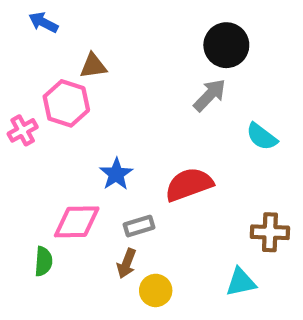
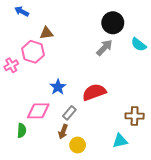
cyan semicircle: (262, 137) -> (139, 45), moved
gray rectangle: (139, 226) -> (69, 113), turned -32

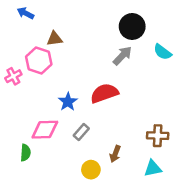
red semicircle: (94, 92) -> (104, 93), moved
brown arrow: (63, 132) -> (115, 154), moved
cyan triangle: (120, 141) -> (153, 168), moved

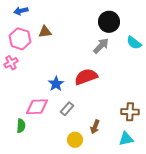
blue arrow: (25, 13) -> (21, 11), turned -40
pink hexagon: (39, 60) -> (20, 39), moved

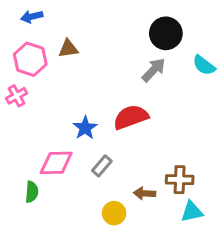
brown cross: (130, 112) -> (180, 180), moved
brown arrow: (95, 127) -> (145, 193), turned 72

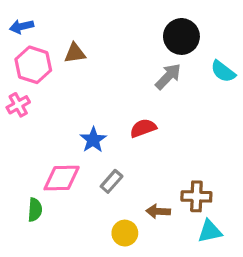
blue arrow: (32, 17) -> (22, 26), moved
red semicircle: (131, 117) -> (143, 128), size x0.7

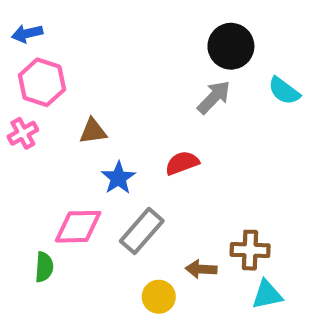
brown triangle: (75, 53) -> (93, 131), moved
gray rectangle: (112, 181) -> (142, 231), size x1.5

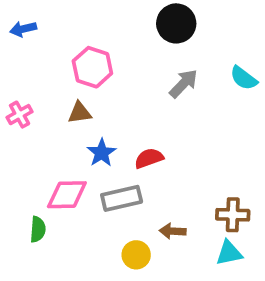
black circle: (231, 46) -> (176, 23), moved
pink hexagon: (42, 82) -> (92, 67), moved
red semicircle: (182, 163) -> (149, 158), moved
gray rectangle: (142, 231) -> (122, 198), turned 36
brown cross: (250, 250) -> (233, 215), moved

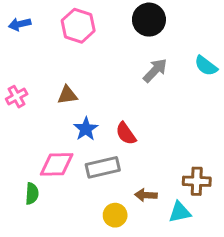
pink hexagon: (92, 67) -> (78, 26), moved
red semicircle: (149, 158) -> (126, 134), turned -105
cyan triangle: (229, 253) -> (180, 212), moved

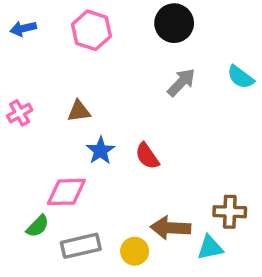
gray rectangle: (103, 167) -> (81, 246), moved
green semicircle: (32, 194) -> (38, 226), turned 40
brown arrow: (146, 195) -> (171, 228), size x1.5

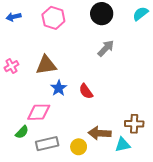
cyan semicircle: (241, 77) -> (140, 14), moved, turned 105
brown triangle: (79, 111) -> (46, 65), size x1.5

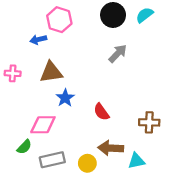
cyan semicircle: (140, 14) -> (145, 15), moved
blue arrow: (14, 17) -> (38, 40), moved
pink cross: (11, 66) -> (13, 73), turned 32
red semicircle: (86, 91) -> (101, 112), moved
brown cross: (134, 124) -> (149, 122), moved

